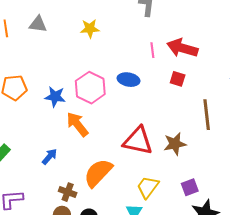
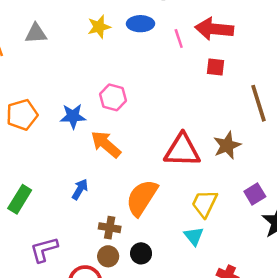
blue ellipse: (129, 80) -> (140, 24), moved
pink hexagon: (90, 88) -> (113, 97), size x0.7

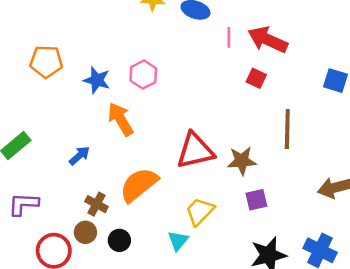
red triangle: (182, 150) -> (195, 151), turned -33
purple square: (255, 194) -> (256, 200), moved

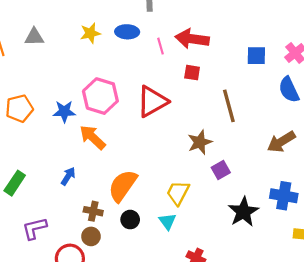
pink hexagon: (143, 75) -> (100, 96), size x1.5
red triangle: (195, 151) -> (152, 101), moved
black circle: (119, 240) -> (130, 220), moved

